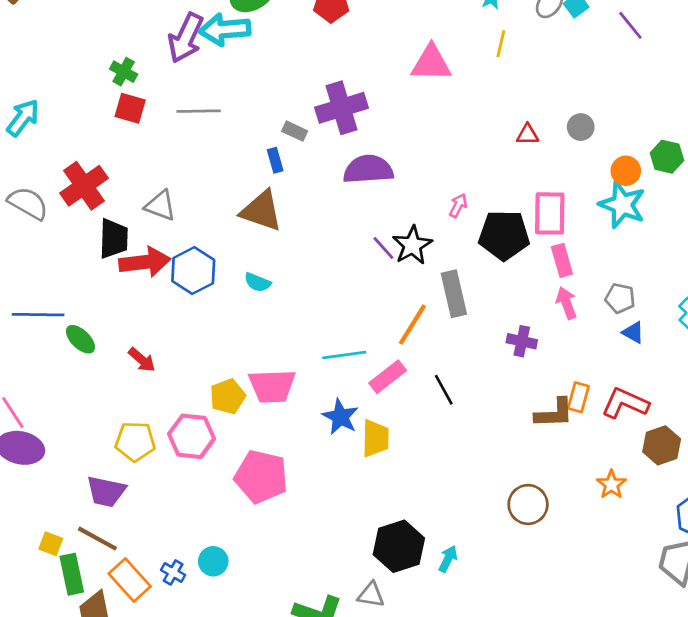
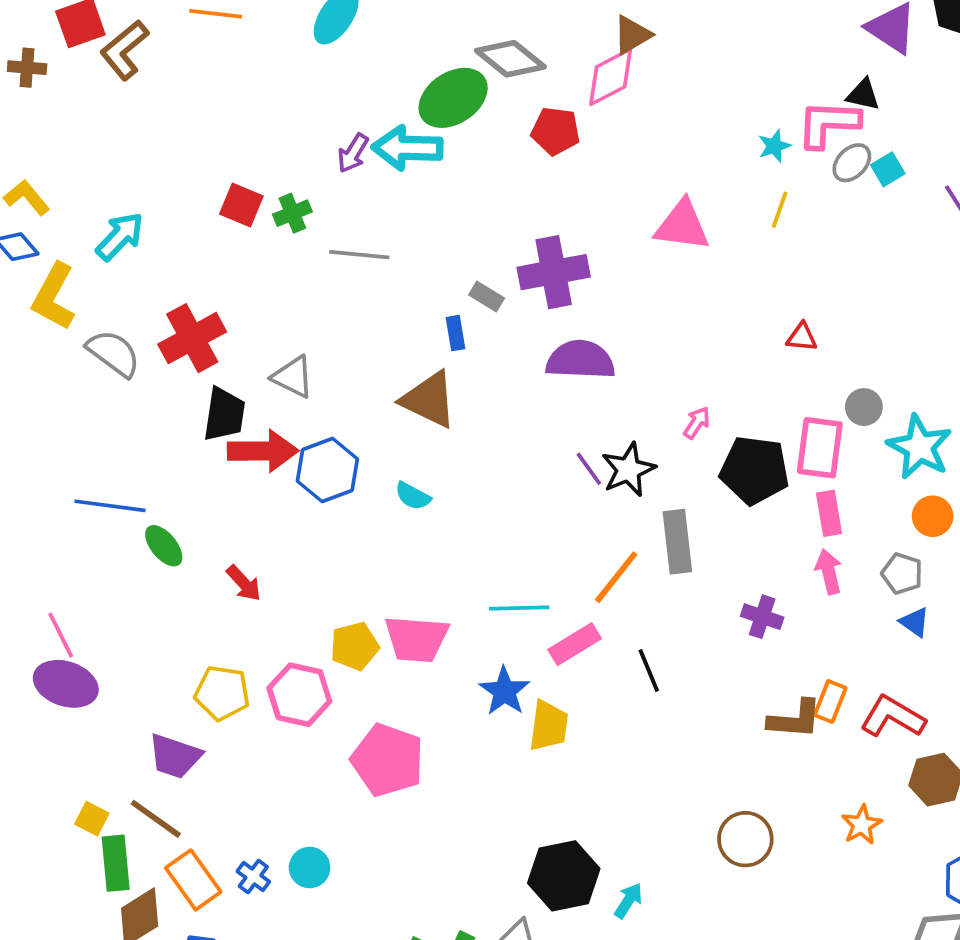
purple arrow: (186, 38) -> (353, 153), size x0.6
green cross: (124, 72) -> (292, 213), moved, turned 32
red square: (130, 108) -> (241, 205), moved
gray circle: (581, 127) -> (864, 407), moved
orange circle: (626, 171) -> (933, 516), moved

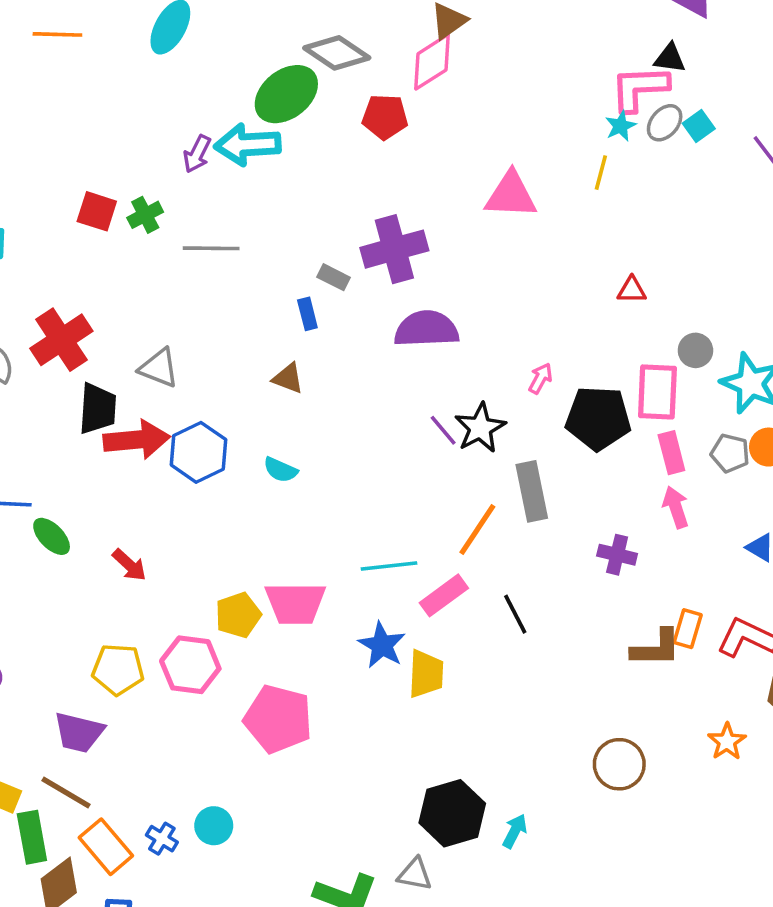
cyan star: (774, 146) -> (621, 126), moved
brown triangle: (429, 400) -> (288, 378), size x0.6
gray pentagon: (902, 573) -> (730, 453), moved

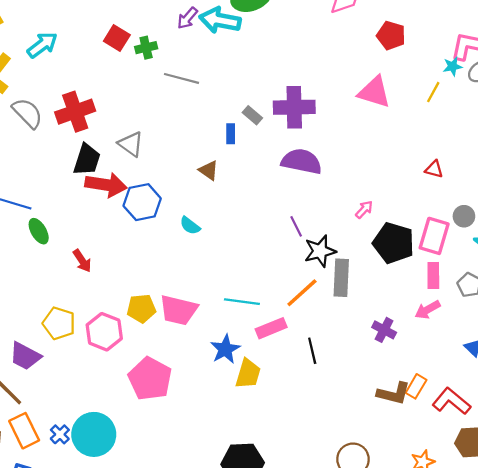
red pentagon: (385, 117) -> (391, 35), moved
black star: (480, 428) -> (320, 251), moved
pink arrow: (676, 507) -> (428, 310), turned -115
cyan circle: (214, 826) -> (94, 434), size x1.8

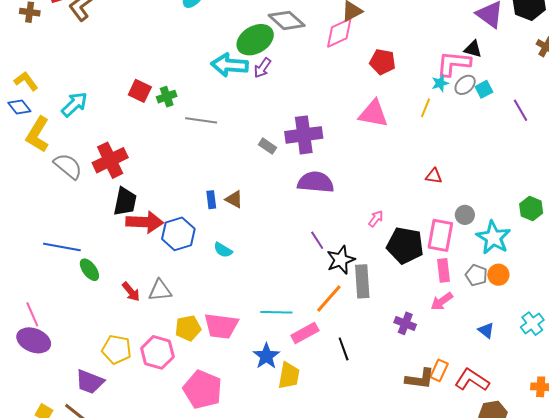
purple arrow: (187, 18) -> (262, 68), moved
blue rectangle: (231, 134) -> (211, 200), moved
gray triangle: (131, 144) -> (160, 290), moved, turned -35

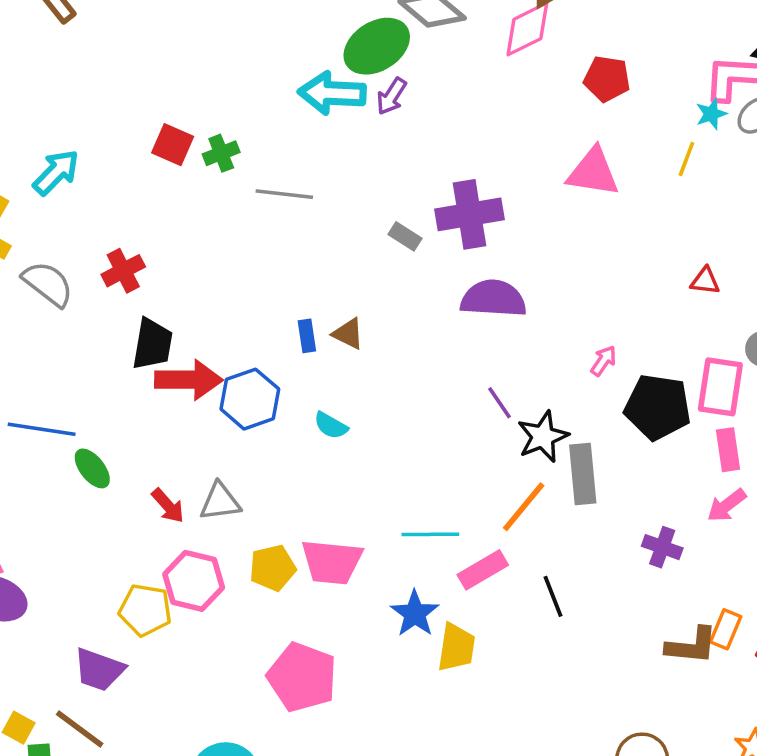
red cross: (110, 160) -> (123, 271), size x0.7
pink hexagon: (157, 352) -> (194, 581), moved

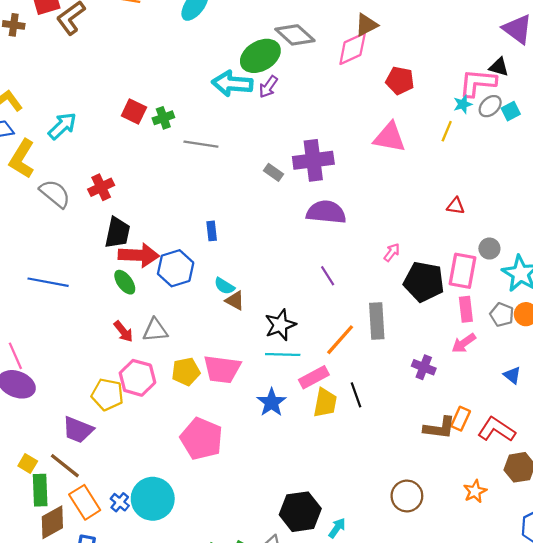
brown triangle: (348, 334) -> (235, 301), moved
black star: (543, 437) -> (280, 325), moved
green ellipse: (92, 468) -> (125, 282), moved
yellow trapezoid: (456, 647) -> (325, 403), moved

